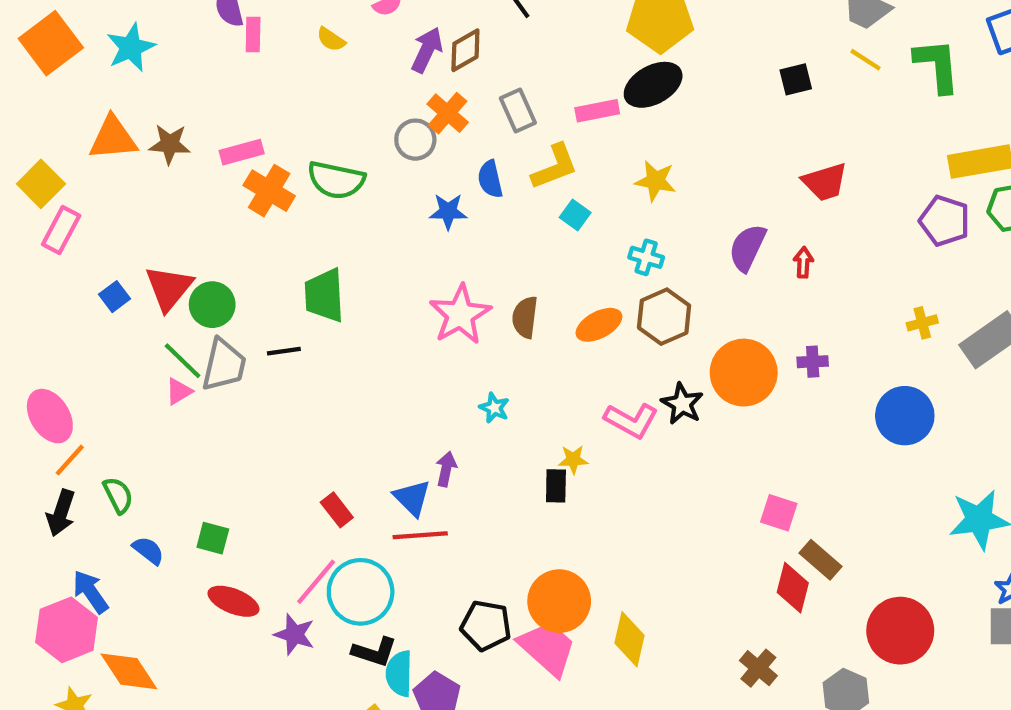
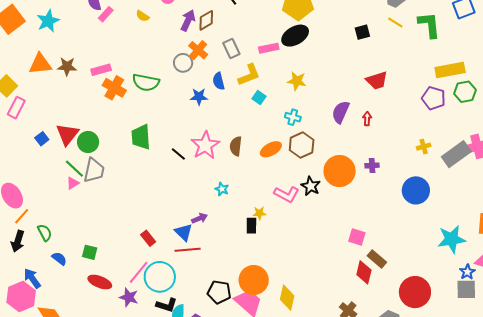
pink rectangle: (253, 35) -> (106, 14), turned 42
black line: (284, 351) -> (178, 154), moved, turned 49
purple arrow: (446, 469) -> (199, 218), turned 56

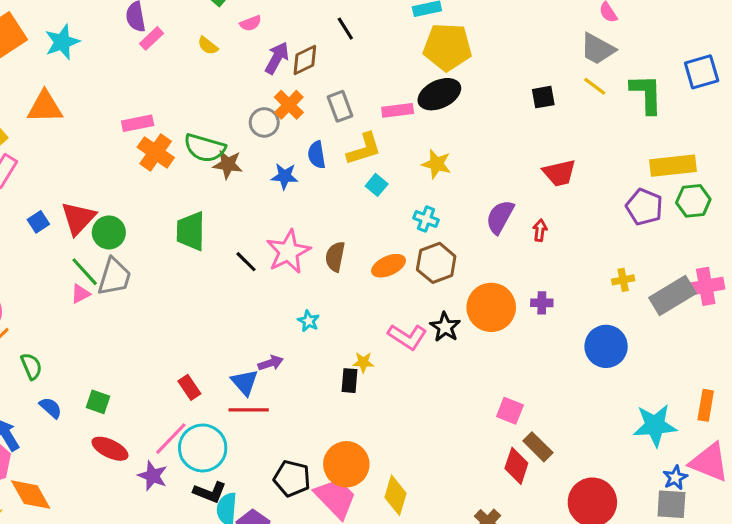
brown star: (67, 66) -> (228, 164), moved

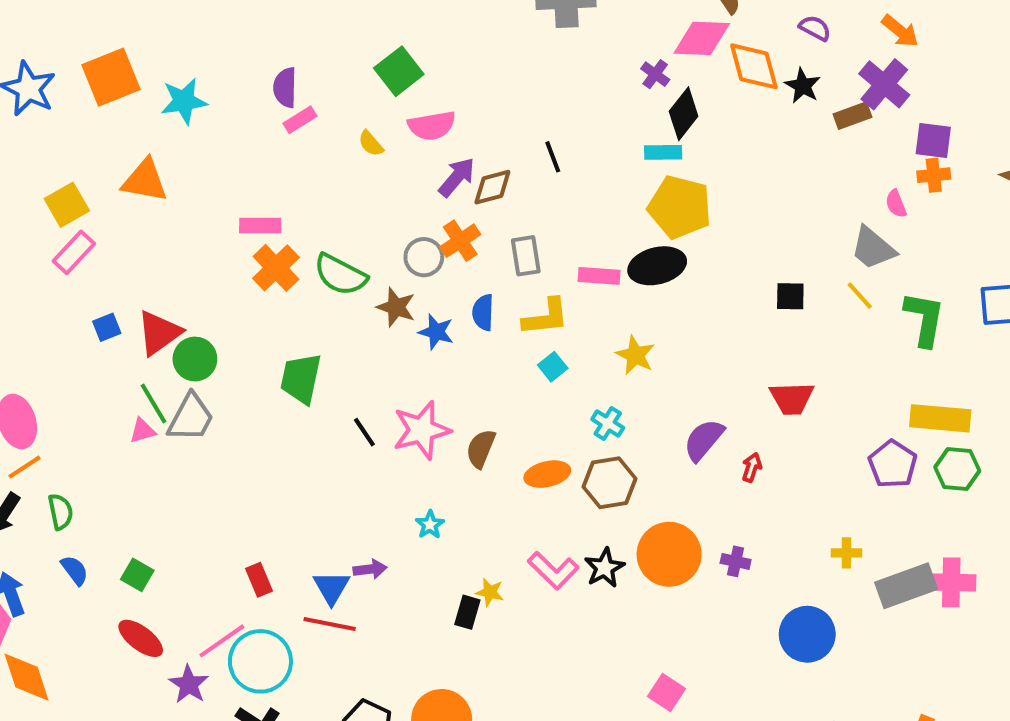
pink semicircle: (251, 23) -> (432, 126), size x1.6
brown star: (228, 164) -> (396, 307), moved

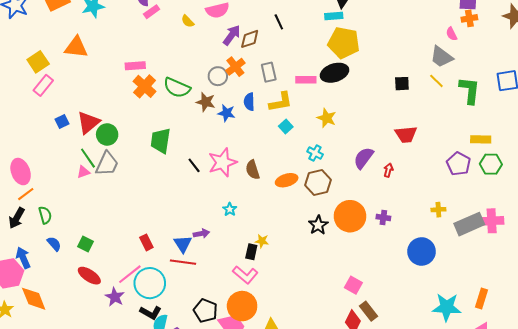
yellow rectangle: (940, 418) -> (481, 139), size x0.7
brown semicircle: (481, 449) -> (253, 170), turned -36
pink L-shape: (553, 570) -> (245, 275), moved

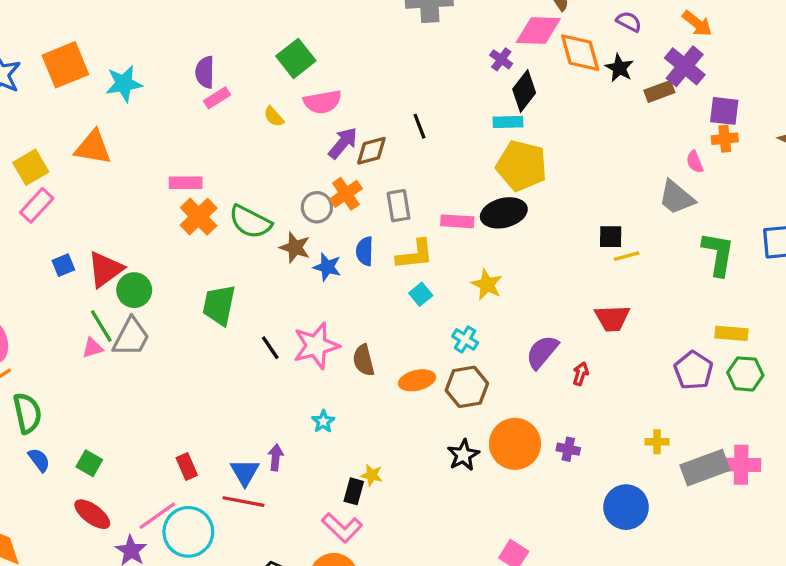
yellow line: (436, 81) -> (627, 256), moved, turned -63
green semicircle: (45, 215) -> (27, 413), size x1.4
purple arrow: (201, 234) -> (276, 457), turned -77

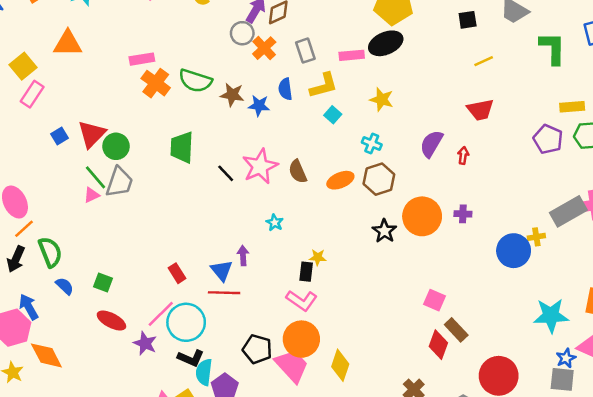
gray circle: (317, 207) -> (242, 33), moved
black square: (611, 237) -> (468, 20), moved
yellow cross: (657, 442) -> (536, 237), moved

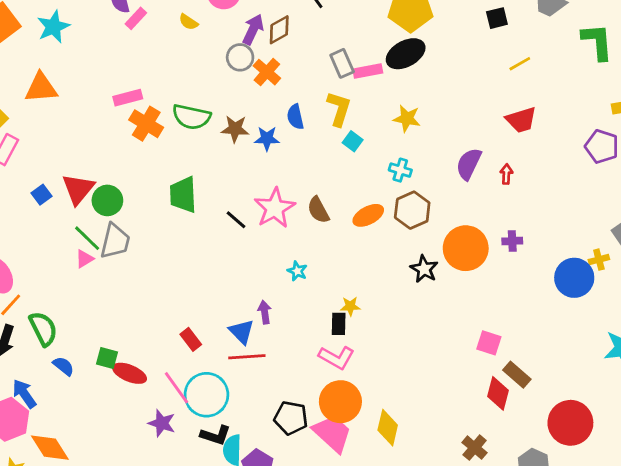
gray rectangle: (305, 51) -> (342, 63), moved
yellow L-shape: (324, 86) -> (339, 109), turned -52
pink line: (161, 314) -> (177, 388), turned -76
red ellipse: (111, 321) -> (130, 373), moved

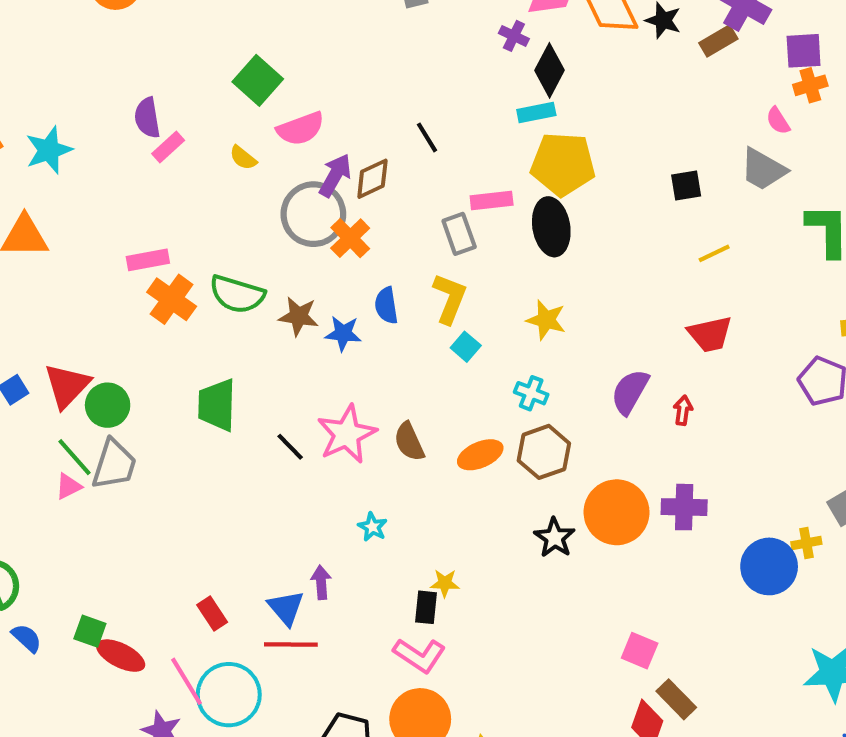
black ellipse: (406, 54) -> (551, 227), turned -75
gray circle: (240, 57) -> (313, 214), size x1.6
pink rectangle: (368, 71) -> (492, 200), moved
purple cross: (512, 241) -> (684, 507), size x1.5

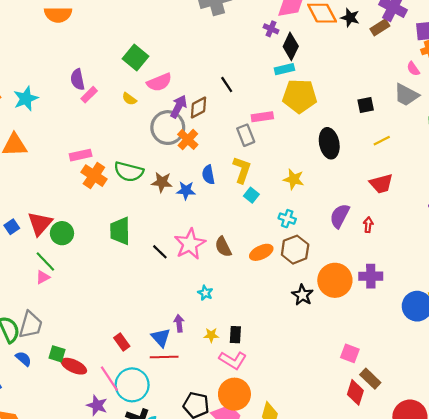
black ellipse: (551, 227) -> (329, 143), moved
gray trapezoid: (114, 464) -> (31, 325), moved
yellow star: (445, 583) -> (211, 335), moved

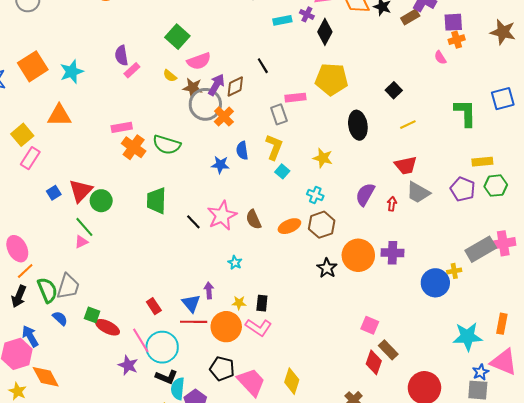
cyan rectangle: (284, 69) -> (282, 20), moved
gray trapezoid: (406, 95) -> (418, 192), moved
black square: (366, 105) -> (394, 90), turned -35
brown star: (162, 182) -> (193, 88), moved
orange circle: (234, 394) -> (226, 327), moved

